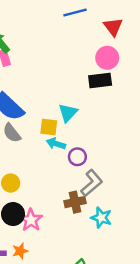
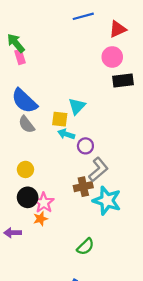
red triangle: (113, 27) -> (118, 29), turned 42
black rectangle: (100, 80) -> (123, 81), moved
cyan star: (101, 218) -> (107, 201), size x1.5
orange star: (20, 251) -> (40, 219), moved

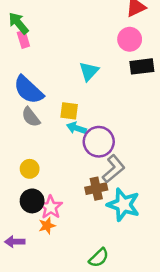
cyan triangle: (77, 106) -> (89, 71), moved
purple circle: (85, 146) -> (99, 142), size x1.6

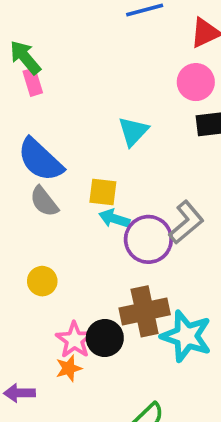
gray L-shape: (114, 169) -> (186, 222), moved
brown cross: (96, 189) -> (145, 311), size x1.4
black circle: (32, 201) -> (105, 338), moved

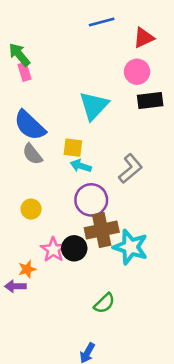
cyan triangle: (133, 131) -> (94, 106), size x1.4
purple circle: (148, 239) -> (91, 200), moved
orange star: (69, 368) -> (27, 269), moved

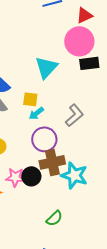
pink circle: (137, 72) -> (79, 41), size x1.5
cyan arrow: (81, 166) -> (36, 113), turned -56
pink star: (53, 250) -> (15, 177), turned -30

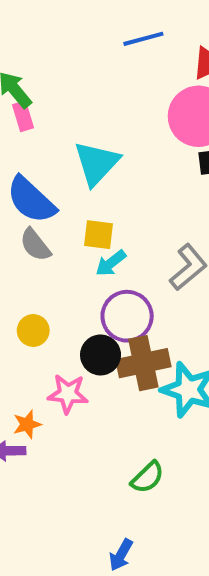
cyan triangle: (46, 67) -> (96, 163), moved
black circle: (31, 176) -> (101, 355), moved

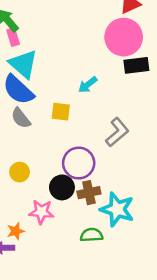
cyan triangle: (96, 163) -> (23, 64), moved, turned -32
cyan arrow: (111, 263) -> (88, 85), moved
brown cross: (143, 363) -> (89, 193), size x0.7
green semicircle: (147, 477) -> (91, 235), moved, turned -140

